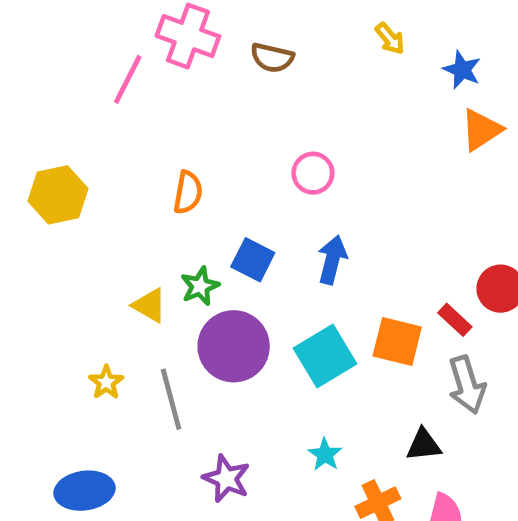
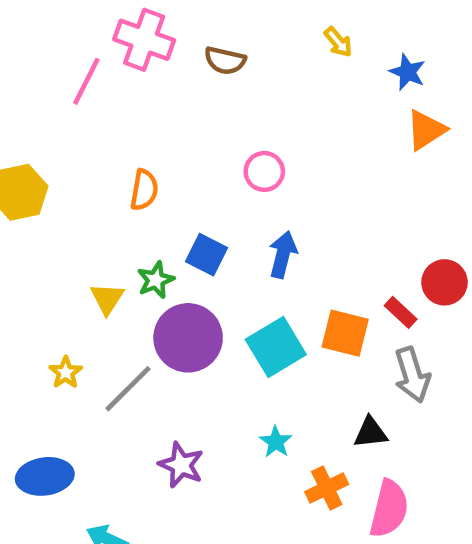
yellow triangle: (149, 305) -> (107, 299), turned 33
gray line: (171, 399) -> (128, 389), turned 60

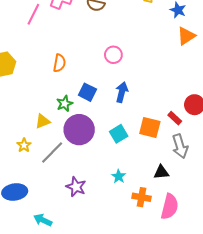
yellow triangle: (107, 299) -> (43, 121), moved, turned 35
cyan square: (276, 347) -> (119, 134), size x0.7
orange cross: (327, 488) -> (141, 197), turned 36

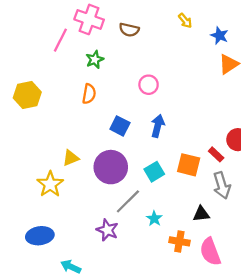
green star: (65, 104) -> (95, 60), moved
yellow star: (24, 145) -> (50, 184), size x1.6
gray line: (52, 152) -> (128, 201), moved
pink semicircle: (170, 207) -> (210, 252), turned 145

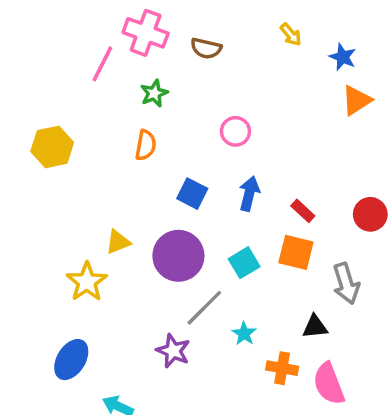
red rectangle: (216, 154) -> (303, 211), moved
blue ellipse: (40, 236) -> (71, 360), turned -50

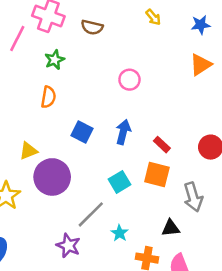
blue star: (343, 57) -> (201, 25), moved, turned -30
pink circle: (235, 131) -> (129, 80), moved
yellow triangle: (118, 242) -> (28, 151), moved
purple circle: (178, 256) -> (52, 177), moved

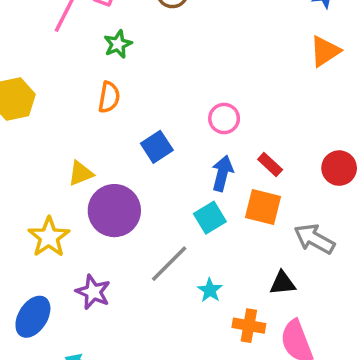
pink circle: (129, 80) -> (224, 118), moved
blue square: (82, 132) -> (157, 147), turned 30
blue arrow: (123, 132) -> (222, 173), moved
gray arrow: (193, 197) -> (314, 239), turned 136
purple star: (68, 246) -> (93, 292), moved

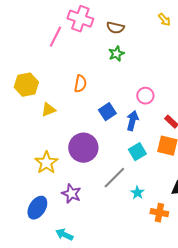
green star: (118, 44) -> (116, 54), moved
yellow triangle: (81, 173) -> (48, 110), moved
blue arrow: (222, 173) -> (132, 121), moved

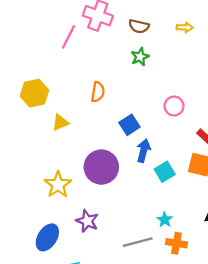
yellow arrow: (164, 20) -> (185, 27), moved, turned -48
blue arrow: (132, 121) -> (144, 151), moved
gray line: (114, 178) -> (138, 242), moved, turned 30
orange cross: (159, 213) -> (176, 243), moved

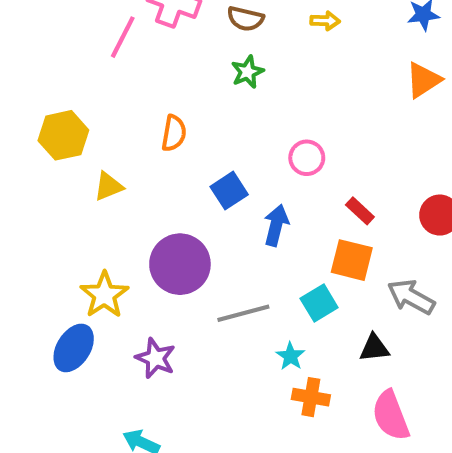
blue arrow: (144, 151) -> (276, 225), moved
cyan square: (165, 172) -> (319, 303), moved
blue ellipse: (47, 237) -> (74, 348), moved
gray line: (138, 242) -> (243, 313), moved

